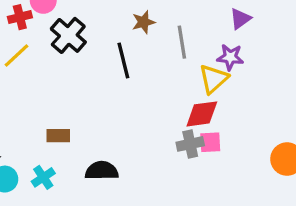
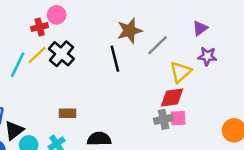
brown star: (143, 22) -> (129, 31), size x1.5
black cross: (68, 35) -> (61, 54), moved
gray line: (182, 42) -> (157, 45), turned 55
purple star: (230, 57) -> (207, 56), moved

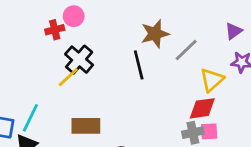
yellow line: (37, 55) -> (68, 77), moved
cyan line: (18, 65) -> (30, 118), moved
brown rectangle: (68, 113) -> (86, 126), size x1.5

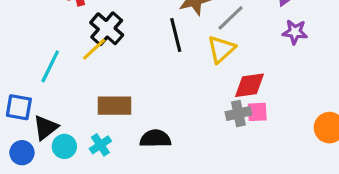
yellow triangle: (212, 80) -> (221, 49), moved
cyan line: (30, 118) -> (50, 66), moved

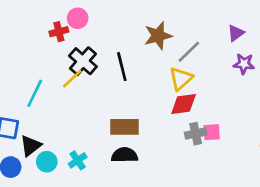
black line: (176, 35) -> (122, 67), moved
red diamond: (249, 85) -> (184, 104), moved
brown rectangle: (115, 106) -> (125, 127), moved

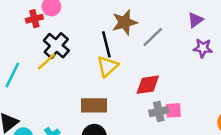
black line: (122, 67) -> (106, 44), moved
yellow triangle: (181, 79) -> (108, 66), moved

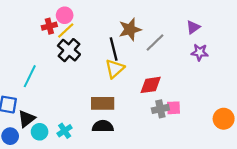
yellow line: (47, 61) -> (66, 30), moved

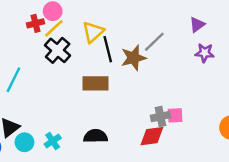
brown star: (130, 29) -> (133, 58), moved
yellow triangle: (115, 69) -> (93, 32), moved
red diamond: (151, 85) -> (152, 136), moved
brown rectangle: (103, 103) -> (96, 83), moved

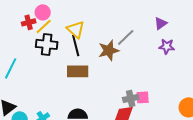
yellow triangle: (93, 32) -> (76, 29), turned -36
black line: (108, 49) -> (76, 45), moved
black cross: (58, 50) -> (47, 44), turned -35

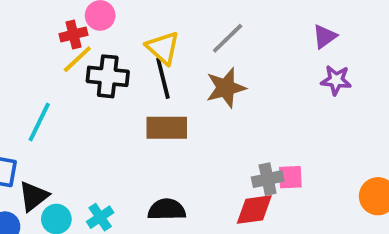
yellow line: (44, 26) -> (77, 59), moved
gray line: (126, 37) -> (228, 38), moved

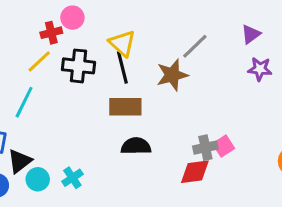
gray line: (228, 38) -> (195, 46), moved
yellow line: (77, 59) -> (39, 61), moved
pink square: (290, 177) -> (224, 146), turned -30
black semicircle: (167, 210) -> (136, 146), moved

